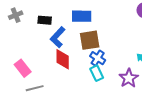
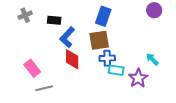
blue rectangle: (82, 16) -> (103, 16), moved, turned -72
blue cross: (98, 58) -> (107, 58), turned -35
cyan rectangle: (97, 73) -> (116, 70), moved, turned -56

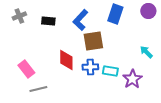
blue rectangle: (103, 16) -> (115, 14), moved
blue L-shape: (67, 37) -> (80, 20), moved
blue cross: (107, 58) -> (90, 67), moved
cyan arrow: (152, 59) -> (146, 52), moved

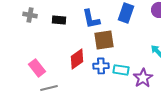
gray cross: (19, 16) -> (30, 15), turned 32
blue L-shape: (80, 20) -> (91, 19), turned -55
red diamond: (66, 60) -> (77, 59), turned 55

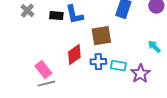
gray cross: (30, 15) -> (27, 11), turned 32
blue L-shape: (91, 19) -> (74, 15), moved
pink rectangle: (37, 68) -> (43, 70), moved

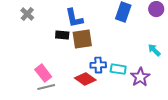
black rectangle: (56, 16) -> (62, 35), moved
brown square: (101, 36) -> (82, 39), moved
red diamond: (74, 55) -> (85, 79), moved, turned 70

